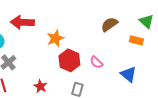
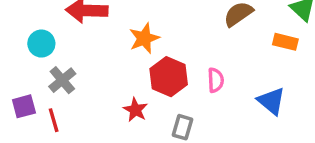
pink semicircle: (96, 62) -> (216, 80), turned -136
red star: (40, 86) -> (135, 110), moved

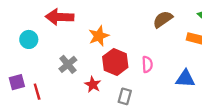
gray cross: (62, 80) -> (68, 64), moved
blue triangle: (271, 101) -> (185, 79), turned -36

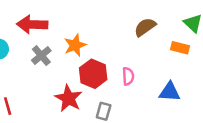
gray cross: (68, 64) -> (41, 56), moved
red star: (93, 85) -> (69, 98), size x1.5

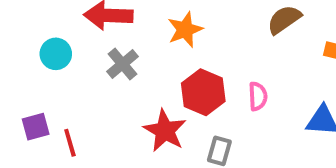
orange star: (75, 45) -> (185, 30), moved

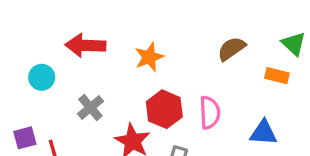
gray cross: (122, 64) -> (90, 108), moved
pink semicircle: (258, 96) -> (210, 113), size x1.4

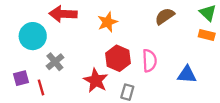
orange rectangle: (277, 76) -> (207, 35), moved
cyan circle: (42, 77) -> (33, 36), size x1.5
gray cross: (90, 108) -> (55, 62), moved

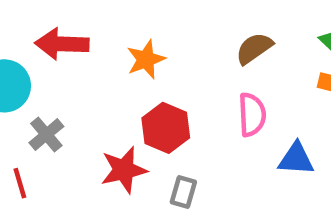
pink semicircle: (149, 61) -> (252, 115), moved
red star: (96, 80) -> (124, 170), turned 30

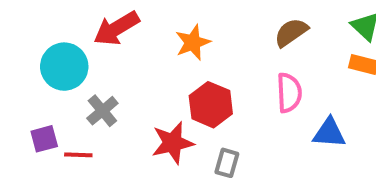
red arrow: (62, 44) -> (116, 28), turned -33
red line: (20, 183) -> (78, 155), turned -72

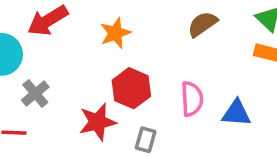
pink semicircle: (289, 93) -> (192, 99), moved

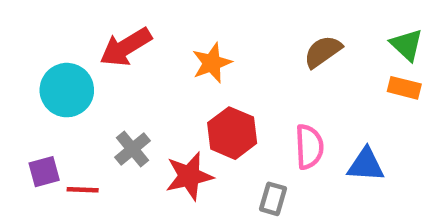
gray cross: (35, 94) -> (133, 149), moved
gray rectangle: (146, 140) -> (273, 199), moved

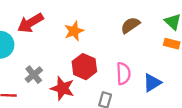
blue triangle: (366, 165) -> (152, 83), turned -36
red star: (189, 176) -> (63, 88), turned 30

